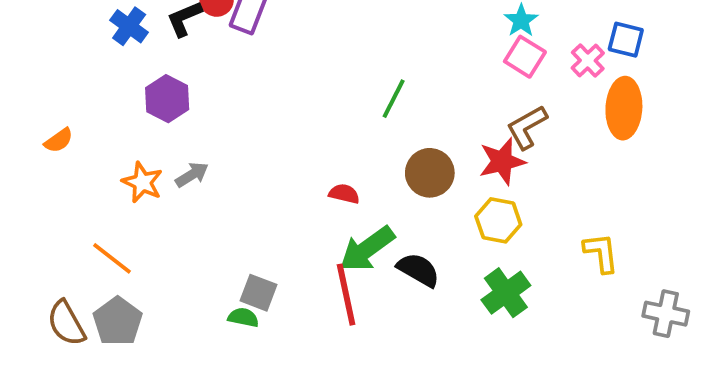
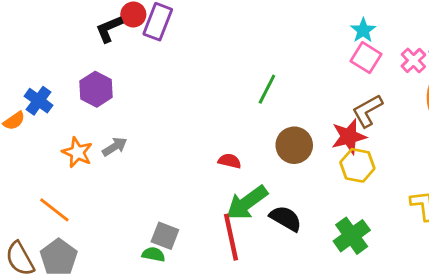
blue cross: (129, 26) -> (39, 101), moved
yellow hexagon: (498, 220) -> (357, 165), moved

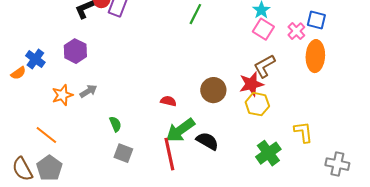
green line: (267, 89) -> (195, 14), moved
orange star: (77, 152) -> (62, 95), turned 30
green cross: (352, 236) -> (268, 153), moved
green semicircle: (153, 254) -> (115, 124), moved, turned 56

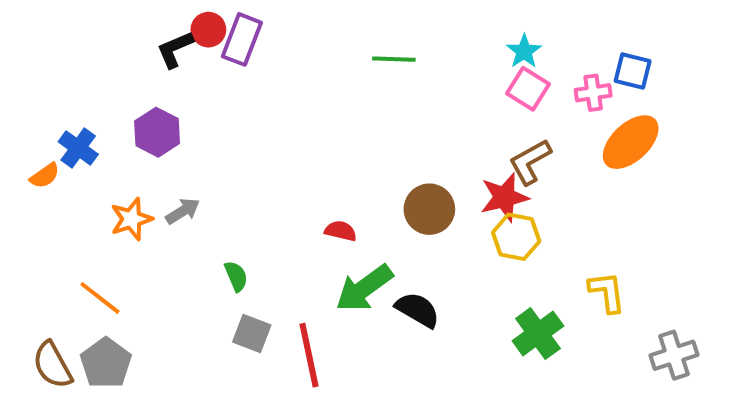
green line: (195, 14) -> (394, 59), turned 65
pink cross: (296, 31) -> (593, 93), turned 36
orange ellipse: (315, 56) -> (631, 142), turned 44
red line: (169, 154) -> (309, 355), moved
gray cross: (337, 164) -> (674, 355), turned -30

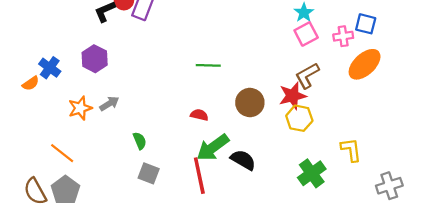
green line: (394, 59) -> (208, 65), moved
pink square: (528, 89) -> (306, 34), turned 30
red line: (309, 355) -> (199, 176), moved

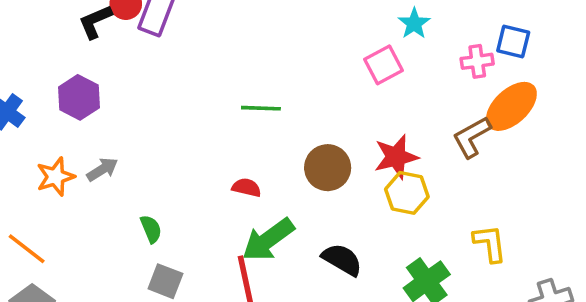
pink square: (306, 34) -> (383, 65), moved
brown L-shape: (307, 76) -> (472, 137), moved
black semicircle: (243, 160) -> (342, 260), moved

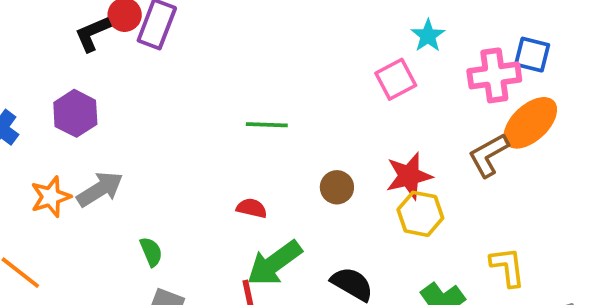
pink cross: (477, 61) -> (494, 75), size x1.5
brown circle: (328, 168) -> (337, 187), size x0.7
gray arrow: (102, 169) -> (100, 189), size x1.4

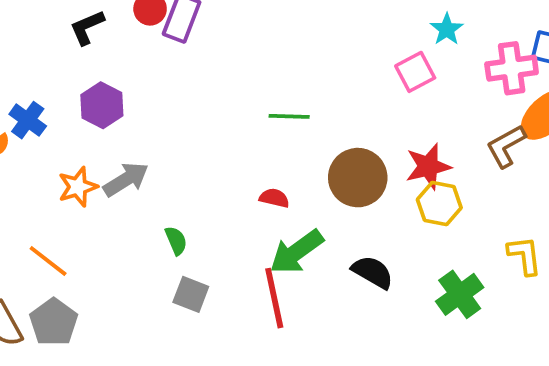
black L-shape: (92, 34) -> (87, 27), moved
brown circle: (337, 187) -> (358, 178), size x1.8

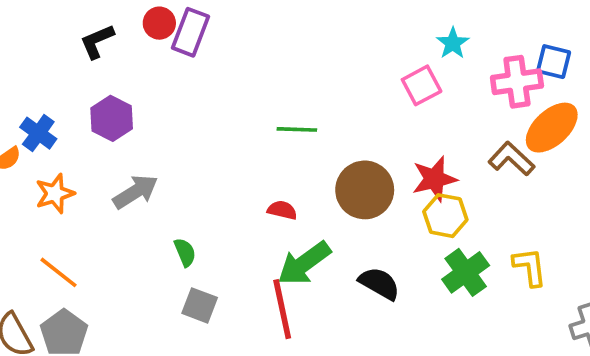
brown L-shape: (506, 146) -> (511, 159), turned 72
orange star: (78, 187) -> (55, 194), moved
green cross: (460, 294) -> (466, 272), moved

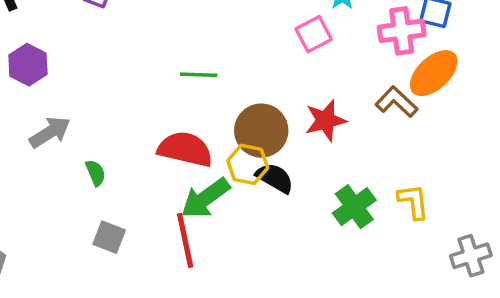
red semicircle: (282, 210) -> (185, 149), size x2.0
yellow hexagon: (445, 216) -> (248, 164), moved
green semicircle: (185, 252) -> (96, 173), moved
black semicircle: (379, 283) -> (275, 178), moved

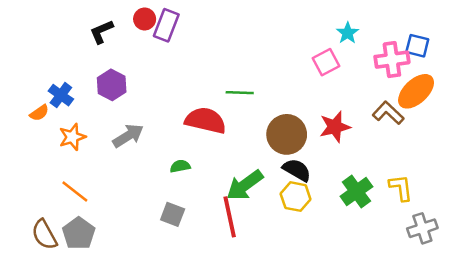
red semicircle: (185, 149) -> (205, 120), moved
yellow hexagon: (248, 164) -> (296, 197), moved
green semicircle: (96, 173) -> (180, 166), moved, turned -78
gray cross: (471, 256) -> (422, 228), moved

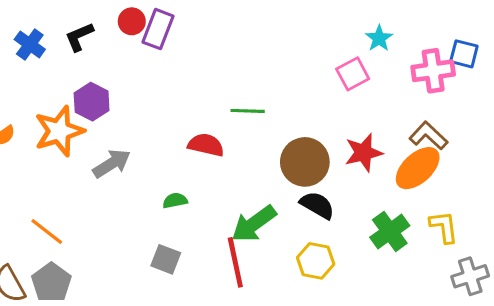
orange ellipse: (416, 91) -> (418, 168), moved
blue cross: (61, 95) -> (30, 44), moved
red semicircle: (205, 120) -> (206, 145), size x0.7
orange star: (72, 137) -> (59, 131), moved, size x1.5
yellow hexagon: (296, 197) -> (316, 261), moved

